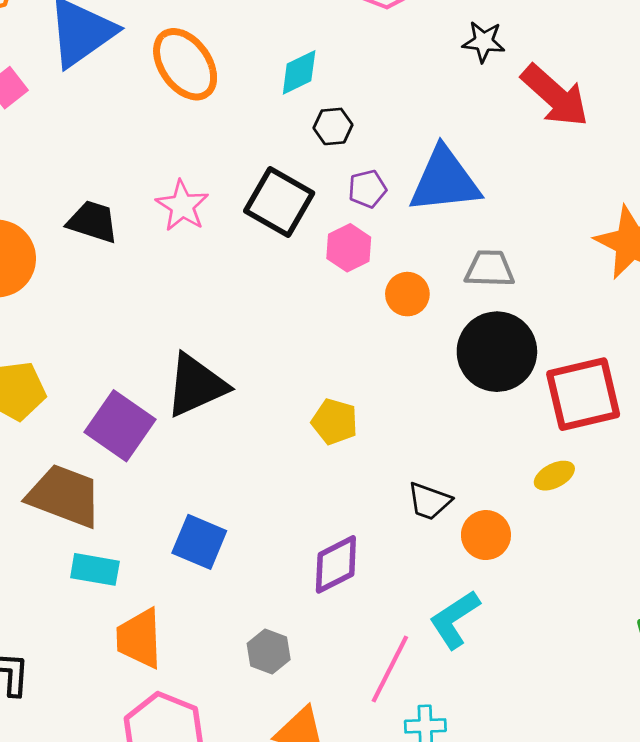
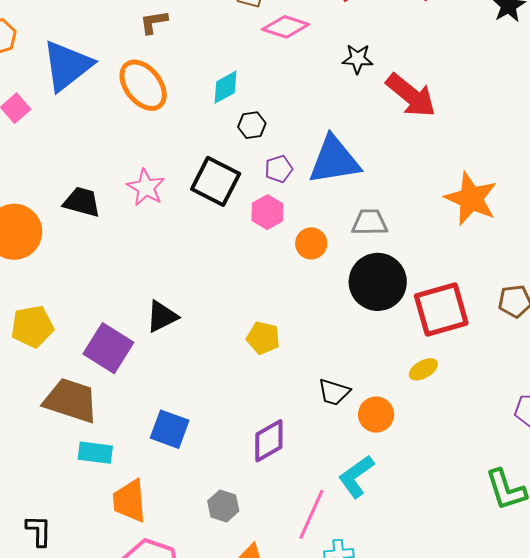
black triangle: (196, 385) -> (162, 316), size x0.7

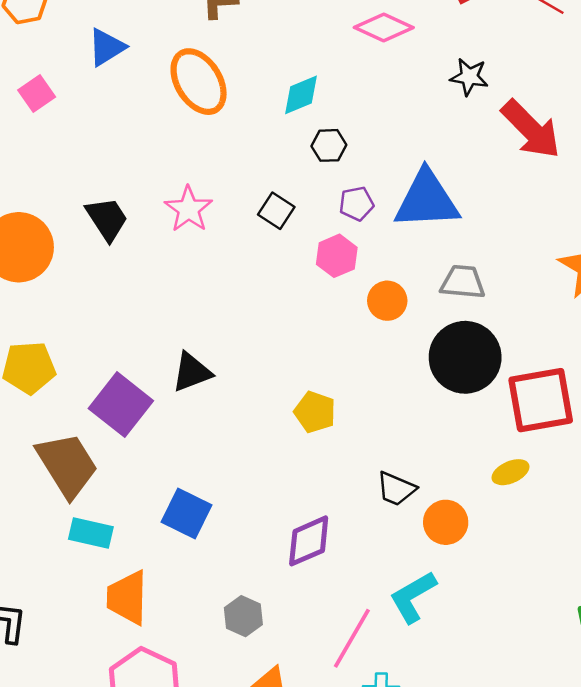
blue triangle: (67, 66) -> (106, 47), size x0.6
black square: (216, 181) -> (276, 211), size x0.6
black trapezoid: (82, 202) -> (107, 219), turned 36
brown trapezoid: (71, 401) -> (67, 465), turned 34

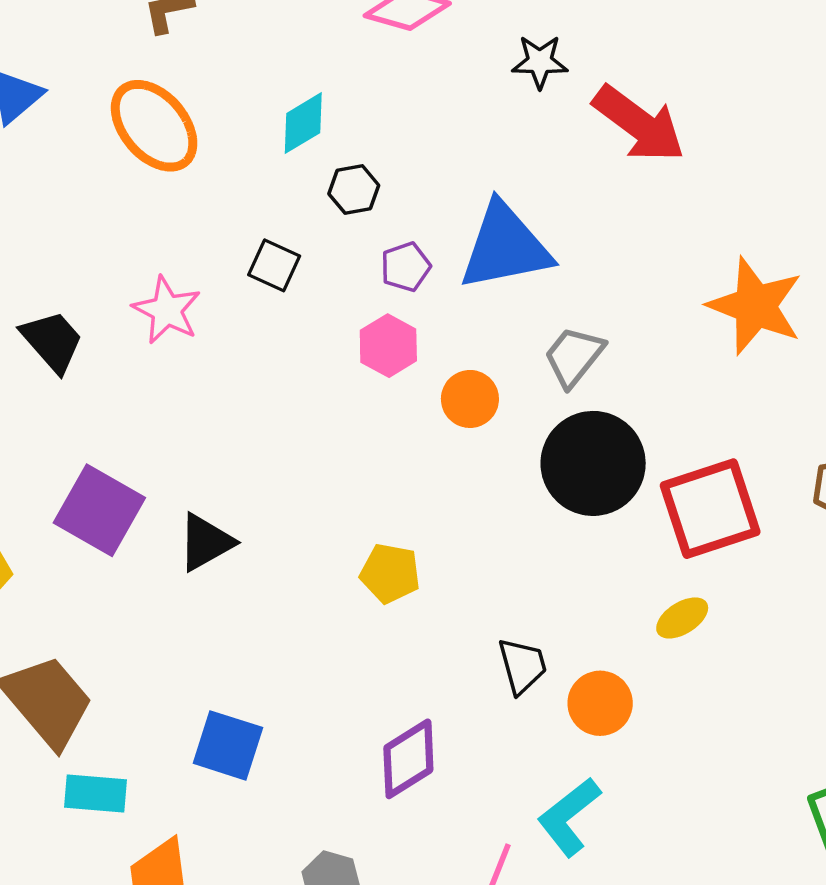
black square: (276, 211) -> (274, 265), moved
gray trapezoid: (463, 282) -> (574, 356), turned -48
purple square: (121, 405) -> (99, 510), moved
black trapezoid: (396, 489) -> (522, 666), turned -120

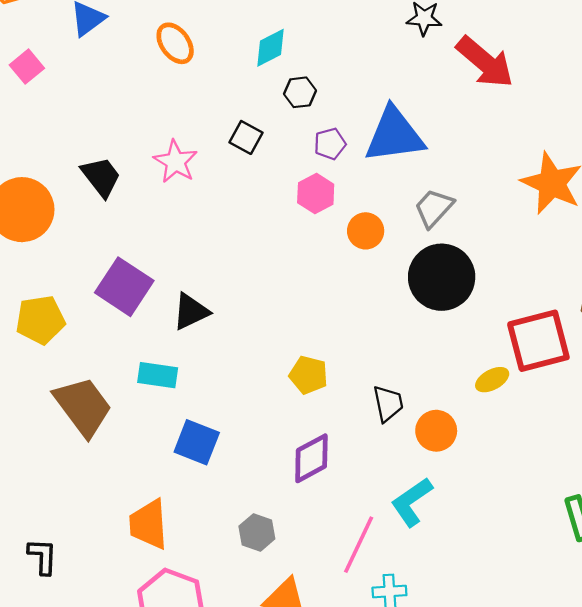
orange ellipse: (154, 126) -> (175, 43), size x0.7
red square: (710, 509) -> (538, 341), moved
yellow pentagon: (390, 573) -> (309, 375), moved
cyan rectangle: (96, 793) -> (158, 375), moved

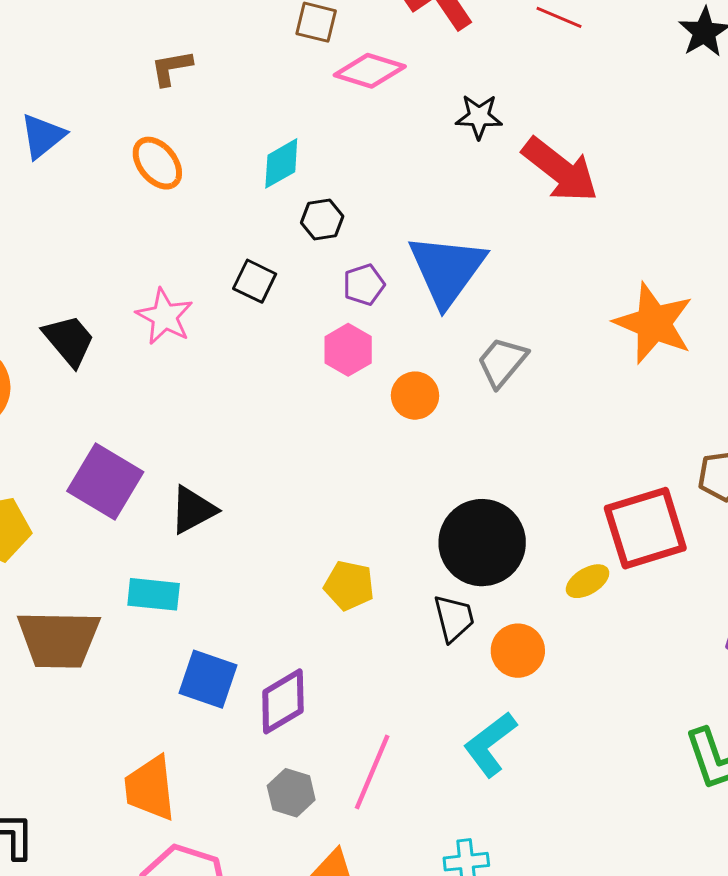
blue triangle: (394, 135) -> (447, 270), turned -44
black circle: (442, 277) -> (482, 543), moved
brown trapezoid: (83, 407) -> (59, 639), turned 130
purple diamond: (311, 458) -> (283, 701), moved
pink line: (359, 545) -> (372, 772), moved

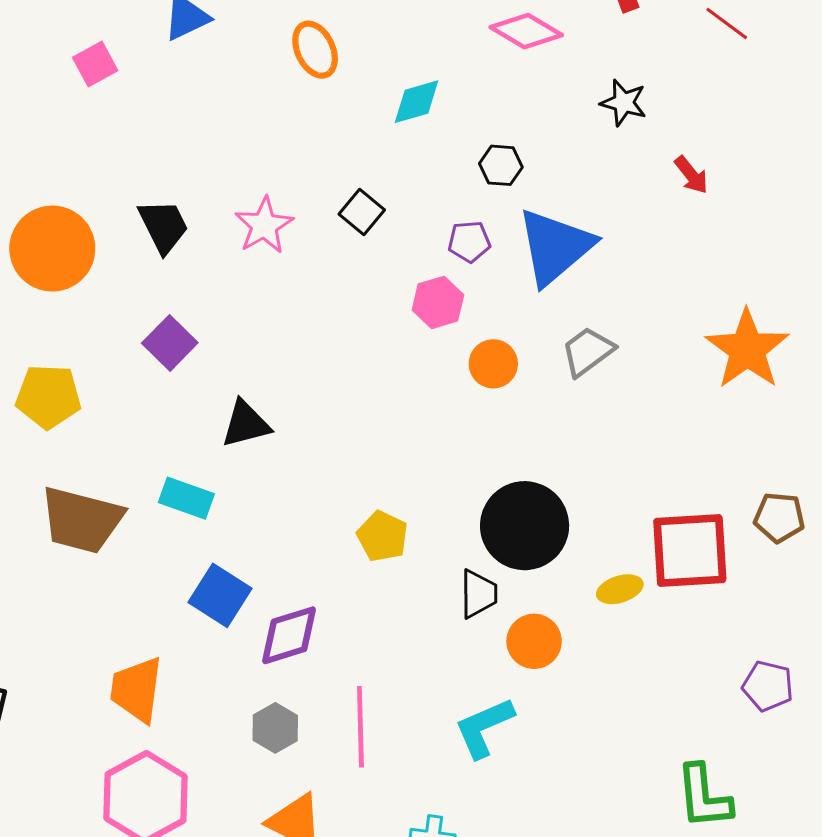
orange ellipse: (157, 163) -> (315, 50), moved
red arrow: (560, 170) -> (691, 175), size x0.5
black hexagon: (322, 220) -> (501, 165), moved
purple square: (105, 482) -> (170, 343), moved, size x0.7
pink line: (372, 772) -> (360, 727), turned -38

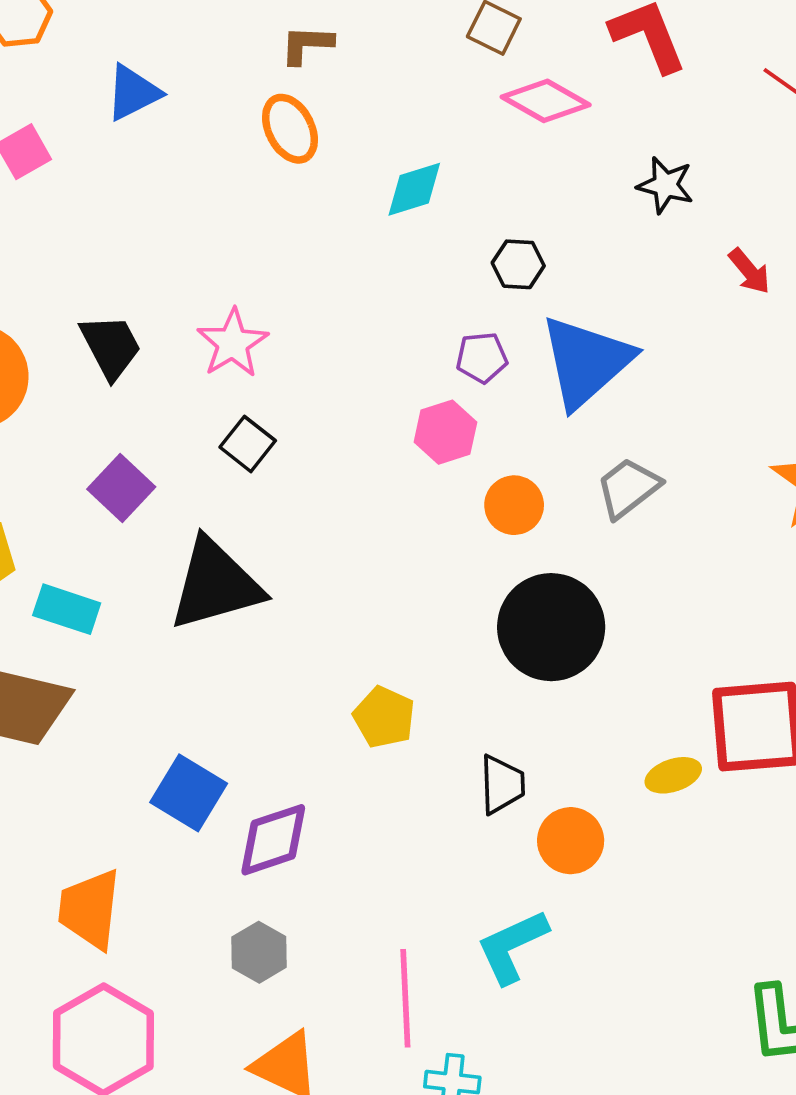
black square: (362, 212) -> (248, 444), moved
black triangle: (246, 424) -> (215, 584), size x1.6
cyan rectangle: (186, 498) -> (67, 609), moved
black circle: (525, 526) -> (551, 627), moved
pink line: (360, 727) -> (405, 998), moved

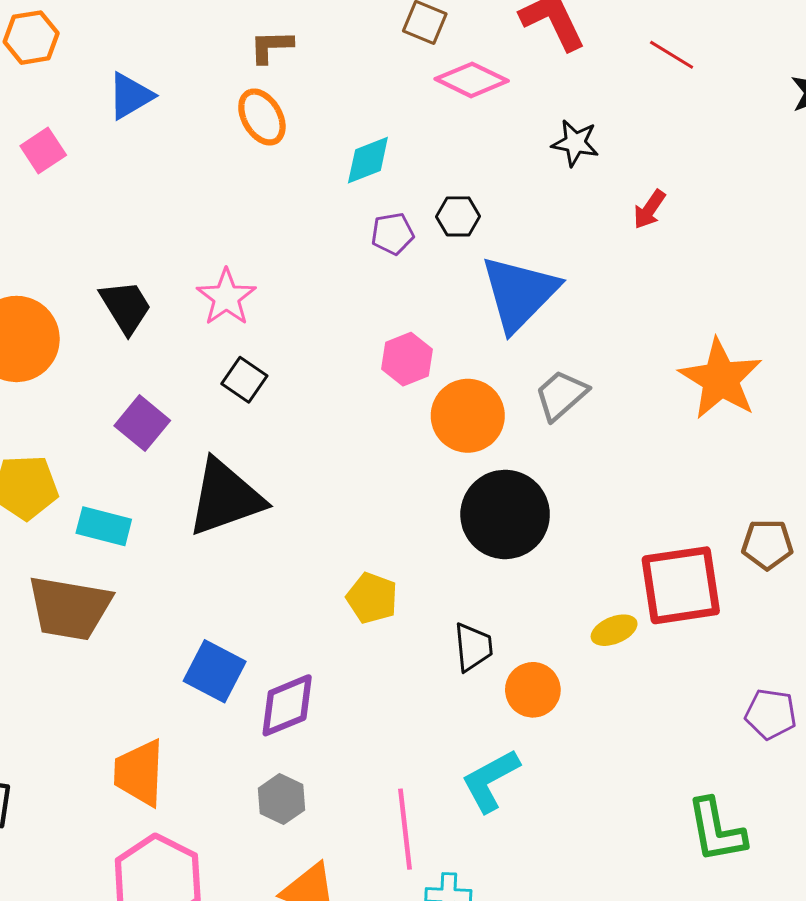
red arrow: (749, 271) -> (649, 209), turned 78
purple pentagon: (482, 358) -> (392, 234), moved
orange circle: (514, 505) -> (468, 416), size x1.5

